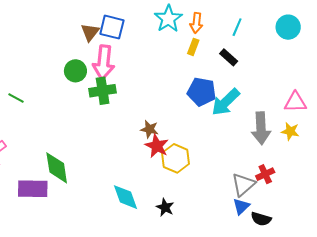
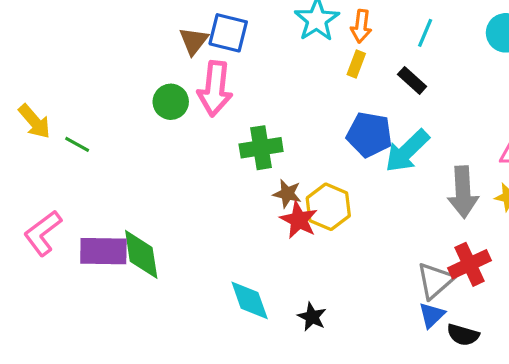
green cross: (103, 91) -> (261, 148), moved
yellow hexagon: (176, 158) -> (328, 207), moved
red cross: (265, 174) -> (470, 264), size x1.4
purple rectangle: (33, 189) -> (103, 251), moved

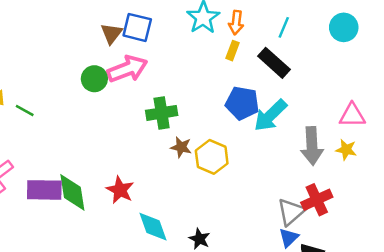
black rectangle: (412, 80) -> (274, 63), size x1.5
pink arrow: (215, 89) -> (127, 69), turned -117
red star: (299, 220) -> (120, 190), moved

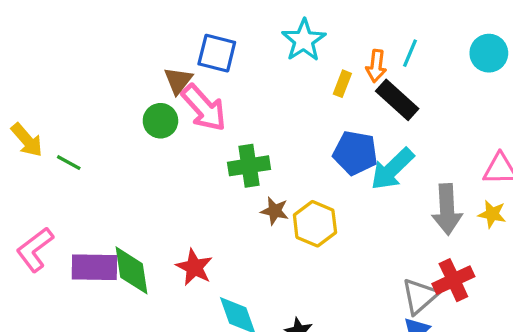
orange arrow: (236, 23) -> (376, 66), moved
brown triangle: (111, 34) -> (178, 80), moved
pink arrow: (127, 69) -> (204, 108), turned 69

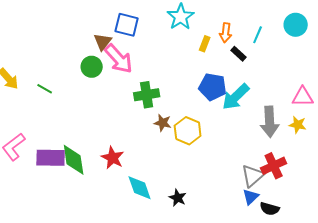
cyan line: (410, 53) -> (258, 35), moved
black rectangle: (397, 100) -> (239, 54), size x0.6
green line: (69, 163) -> (45, 89), moved

